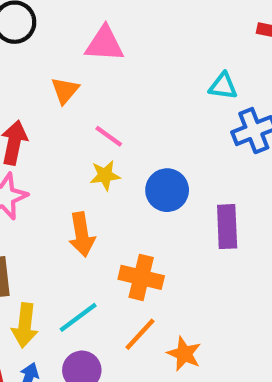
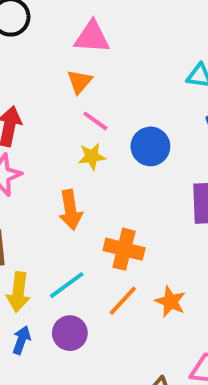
orange triangle: (65, 90) -> (80, 82), moved
blue circle: (167, 190) -> (150, 146), moved
orange star: (184, 354) -> (170, 302), moved

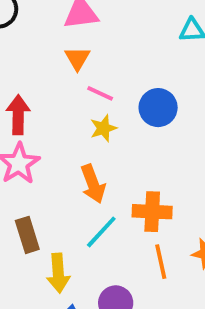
cyan line: (67, 285) -> (101, 232), moved
orange line: (123, 301) -> (161, 262), turned -44

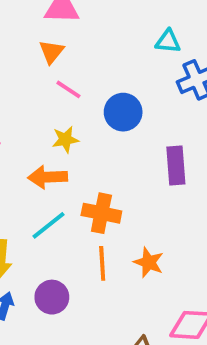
yellow star: (103, 128) -> (65, 139), moved
orange arrow: (93, 184) -> (48, 177), turned 99

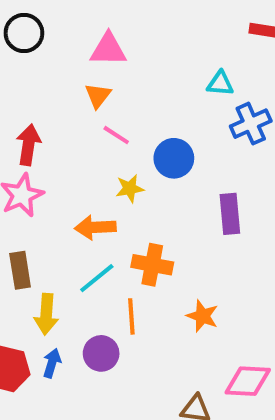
yellow star: (65, 139) -> (130, 189), moved
orange line: (102, 263) -> (131, 316), moved

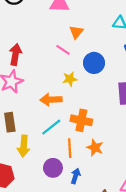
orange triangle: (98, 96) -> (76, 32), moved
orange star: (202, 316) -> (95, 148), moved
blue arrow: (52, 363) -> (75, 176), moved

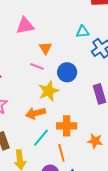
yellow star: (70, 79) -> (49, 91), size x1.5
orange star: (95, 148) -> (95, 141), moved

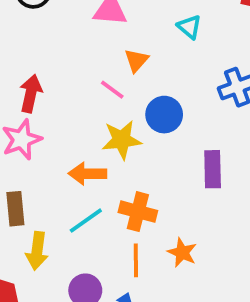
cyan triangle: (83, 32) -> (189, 27), moved, turned 32
orange line: (61, 153) -> (136, 260), moved

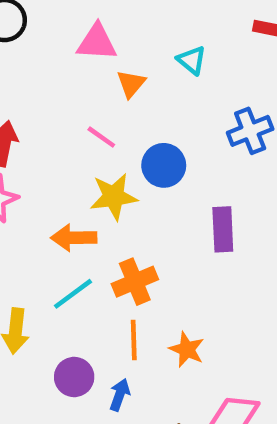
orange triangle: (136, 60) -> (131, 84), moved
orange cross: (138, 212) -> (135, 282), turned -36
orange star: (182, 253) -> (187, 349), moved

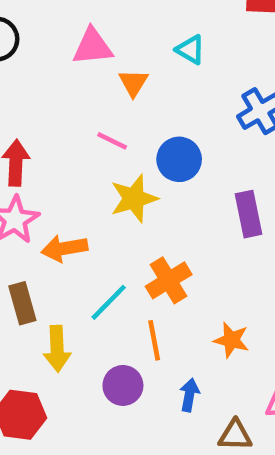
orange arrow: (74, 238) -> (64, 248), moved
orange line: (134, 340) -> (154, 340), moved
blue arrow: (120, 395) -> (189, 395), moved

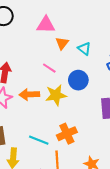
cyan triangle: (190, 50) -> (84, 49), moved
orange arrow: (64, 248) -> (29, 94), moved
cyan line: (109, 302) -> (39, 140), turned 60

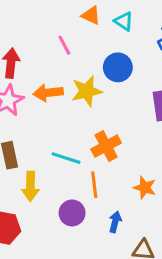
orange triangle: (62, 43) -> (91, 15), turned -40
pink line: (49, 68) -> (64, 45), moved, turned 32

